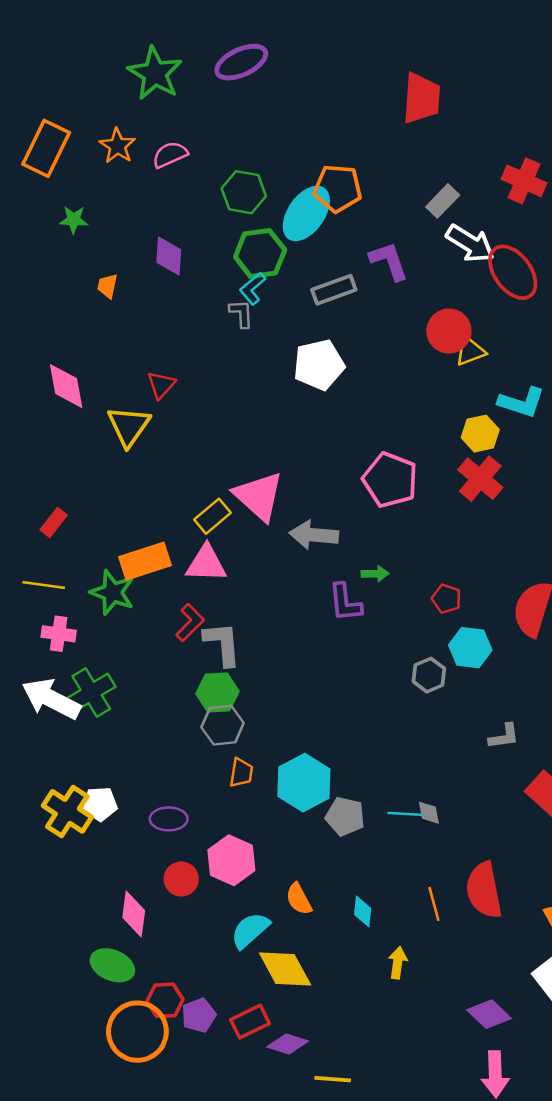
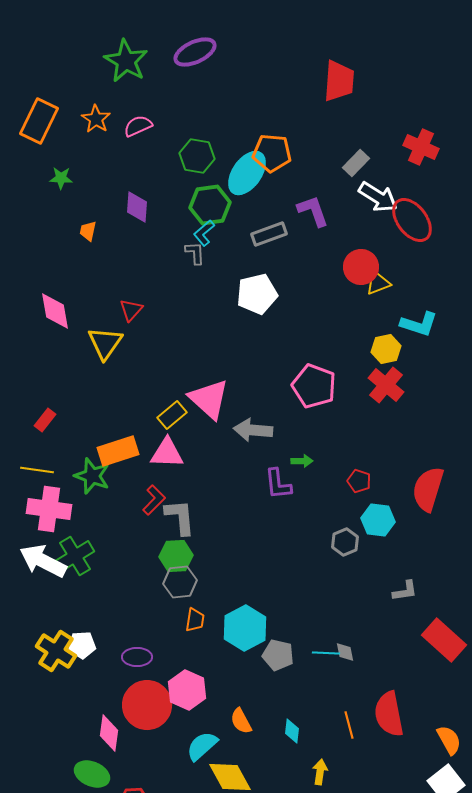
pink cross: (59, 634) -> (49, 509), size x1.6
red circle: (181, 879) -> (147, 705), size x1.8

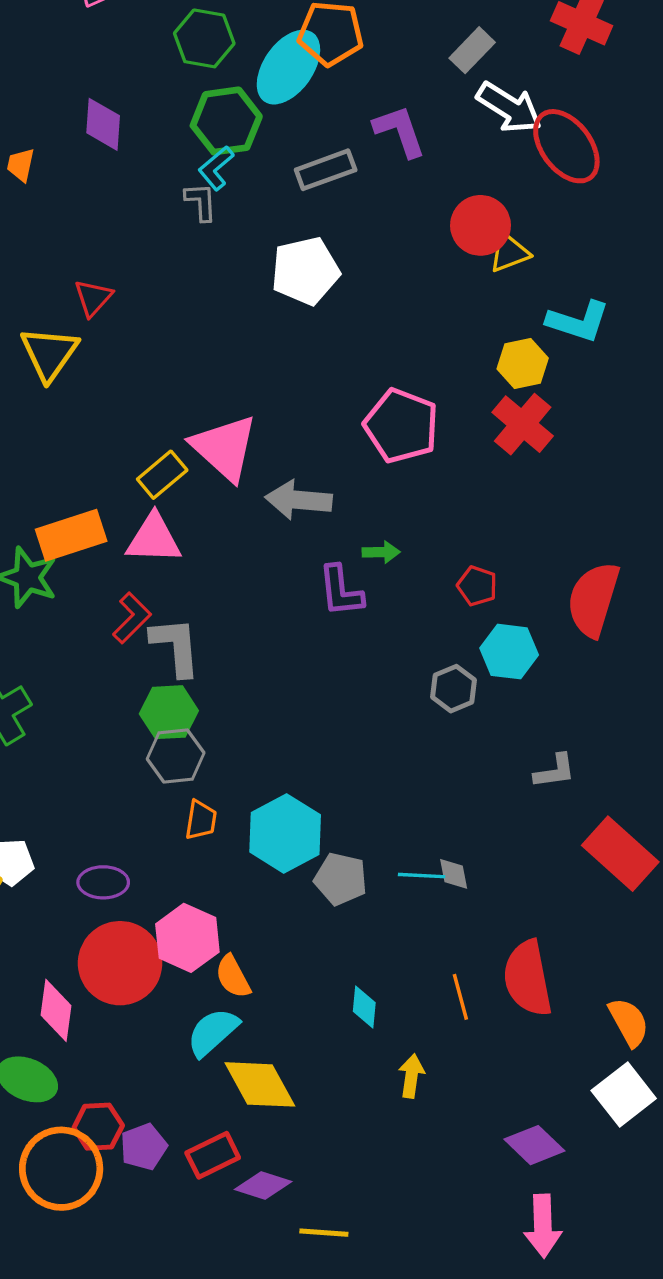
orange semicircle: (241, 721) -> (233, 977), moved

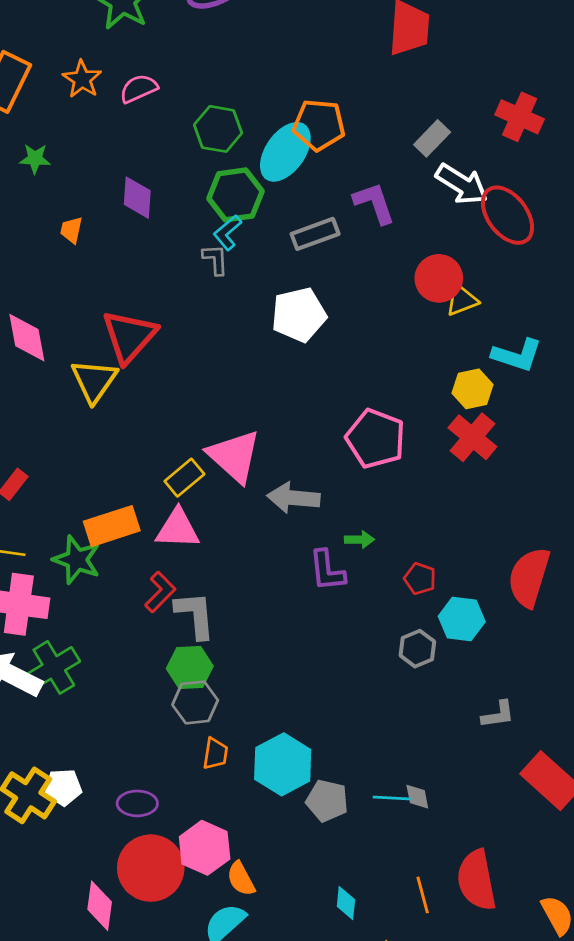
red triangle: (93, 298) -> (129, 336), size x1.8
red pentagon: (477, 586) -> (420, 579), moved

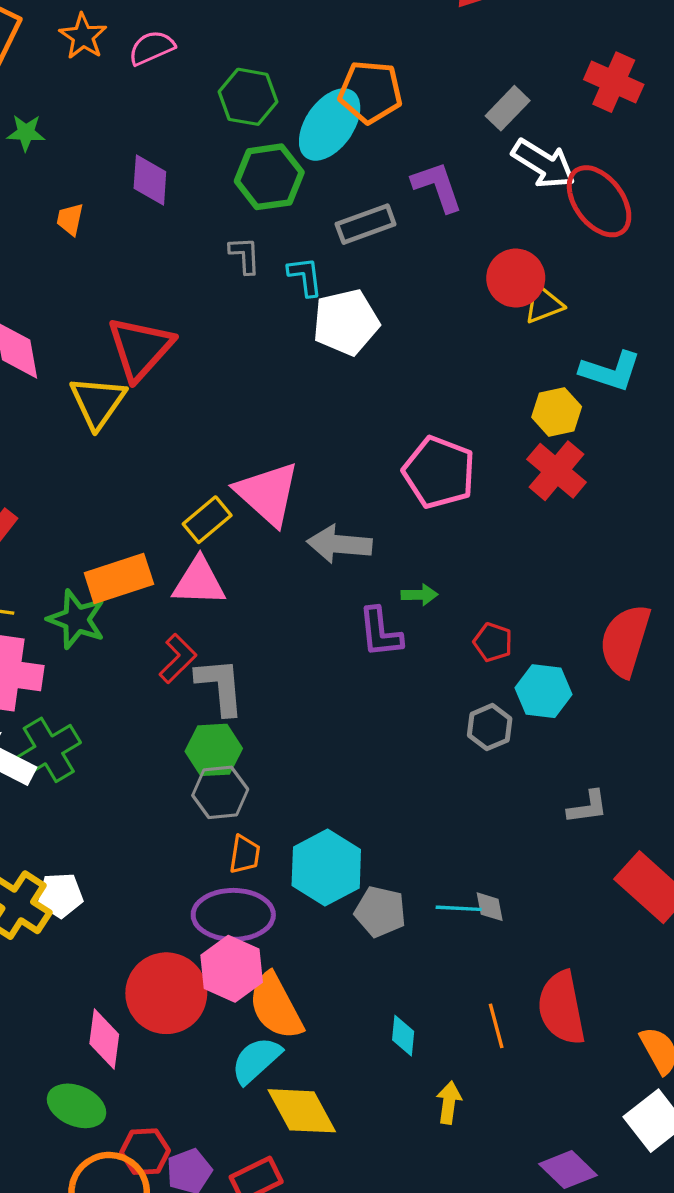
cyan L-shape: (227, 233) -> (305, 276), moved, turned 123
purple ellipse: (137, 803) -> (233, 915), moved, size x1.6
orange semicircle: (241, 879) -> (276, 1006), size x1.6

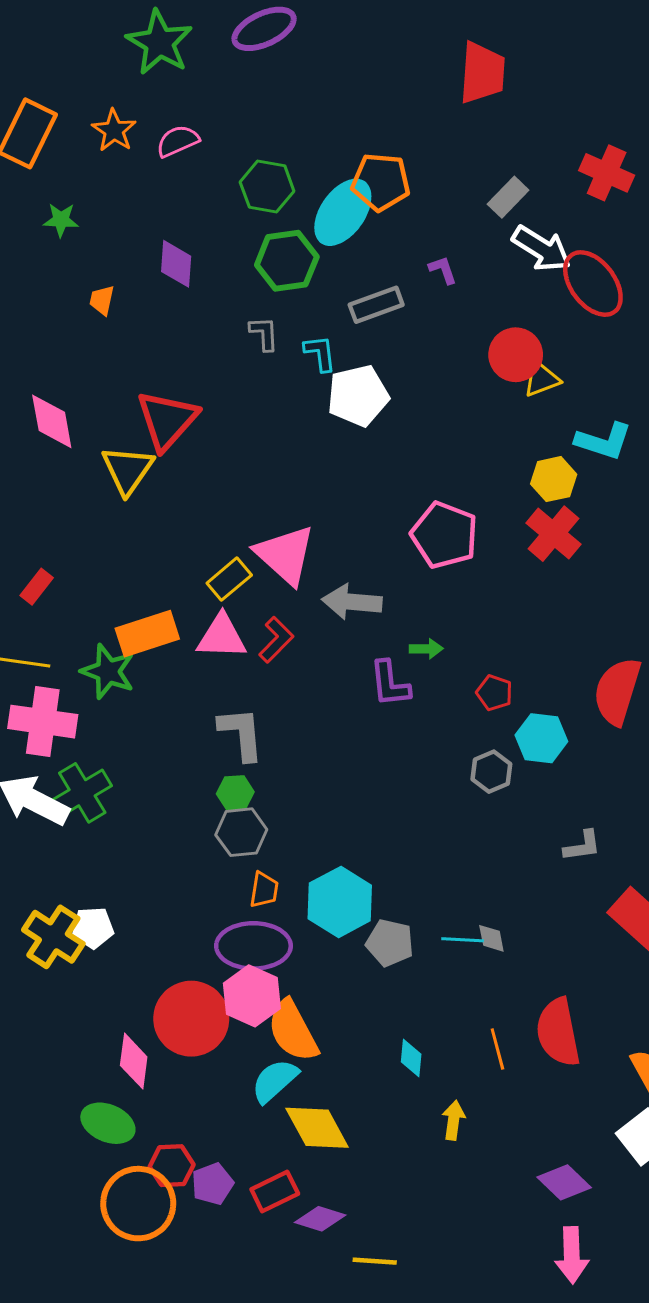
purple L-shape: (437, 187) -> (443, 270), size x0.6
red L-shape: (178, 658) -> (276, 640), moved
green hexagon: (214, 750) -> (235, 793), size x0.7

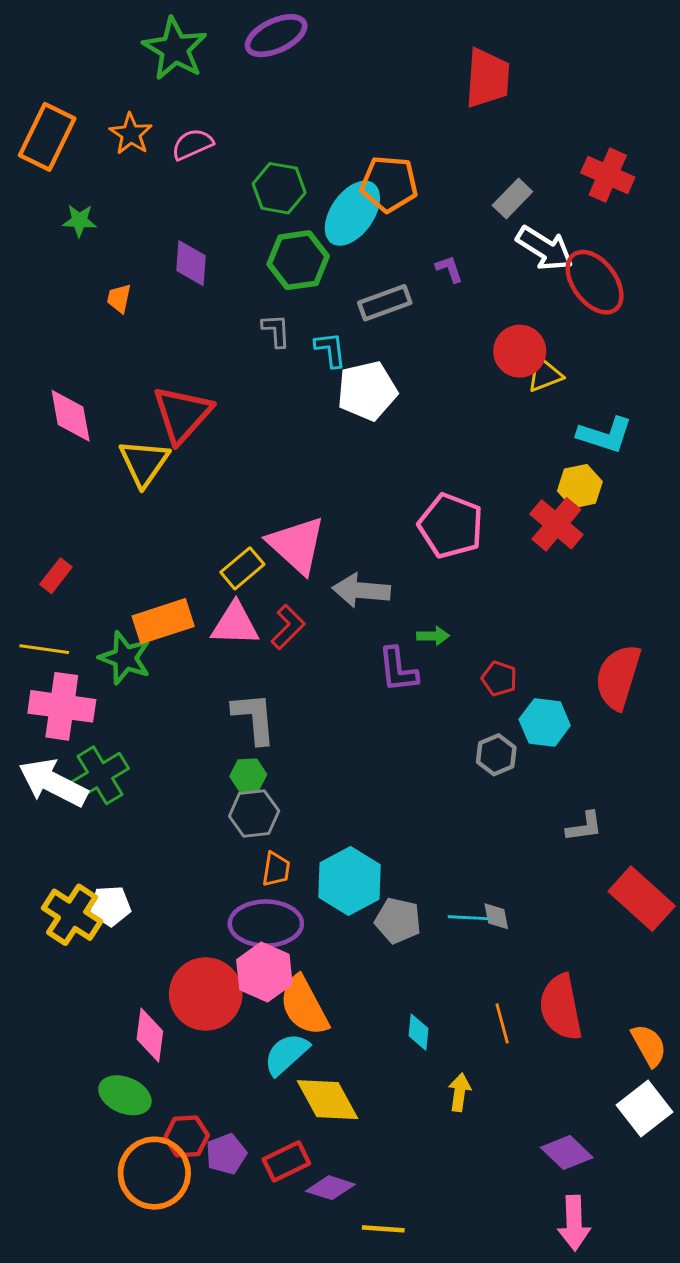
yellow hexagon: (554, 479) -> (580, 486), moved

